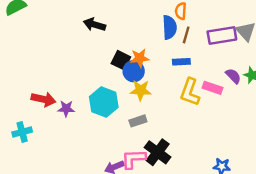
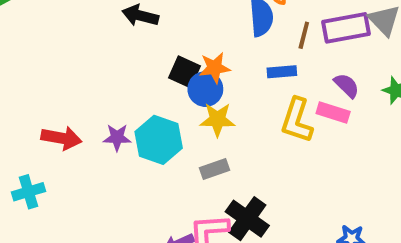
brown line: (186, 35) -> (304, 35), moved
purple semicircle: (233, 76) -> (347, 85), moved
purple star: (66, 109) -> (117, 137), moved

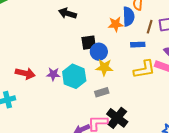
orange star: (215, 68) -> (116, 24), moved
black square: (185, 72) -> (89, 43), turned -35
yellow L-shape: (297, 120) -> (144, 69), turned -120

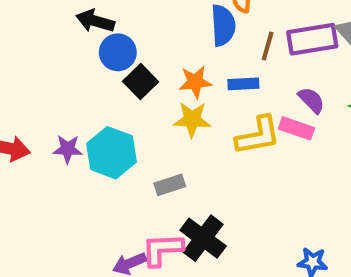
orange star: (116, 24) -> (195, 82), moved
black square: (89, 43) -> (141, 82), turned -35
blue circle: (99, 52) -> (118, 52), moved
yellow star: (104, 67) -> (192, 120), moved

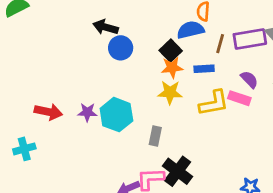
blue semicircle: (223, 25) -> (190, 30), turned -100
black square: (141, 82) -> (171, 51), moved
gray rectangle: (170, 185) -> (155, 136), turned -60

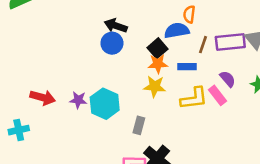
black arrow: (106, 27) -> (116, 26), moved
pink rectangle: (239, 98) -> (218, 95), turned 30

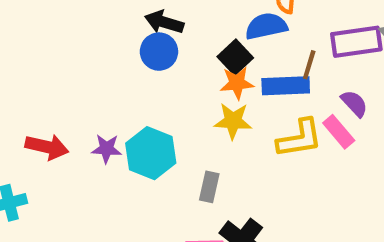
brown line: (203, 45) -> (309, 65), moved
blue rectangle: (187, 67) -> (286, 86), size x1.5

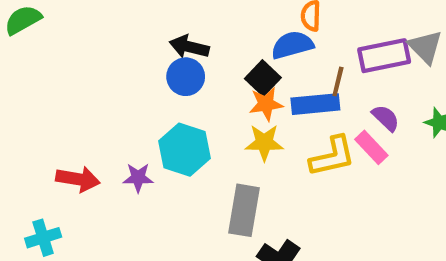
cyan hexagon: (151, 153) -> (184, 150), moved
gray rectangle: (209, 187) -> (244, 210), size x1.6

